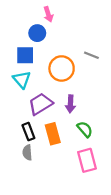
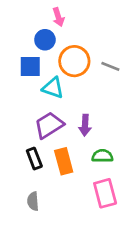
orange circle: (62, 68) -> (74, 61), moved
cyan triangle: (22, 80) -> (53, 88), moved, turned -30
green semicircle: (85, 129) -> (102, 156), turned -49
gray semicircle: (27, 153) -> (33, 201), moved

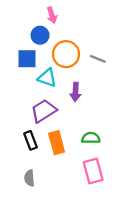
purple arrow: (85, 125) -> (75, 92), moved

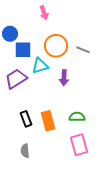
blue circle: (40, 35) -> (10, 34), moved
cyan triangle: (47, 78) -> (40, 66), turned -36
purple trapezoid: (44, 111) -> (16, 79), moved

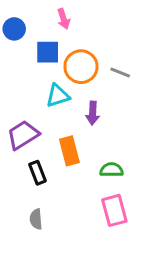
blue circle: (10, 34) -> (14, 29), moved
blue square: (23, 50) -> (48, 52), moved
purple trapezoid: (16, 79) -> (23, 135), moved
orange rectangle: (48, 121) -> (69, 151), moved

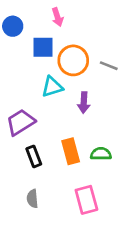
orange rectangle: (69, 151) -> (71, 151), moved
pink rectangle: (114, 210) -> (86, 200), moved

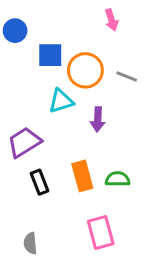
pink arrow: (57, 17) -> (111, 20), moved
gray semicircle: (32, 199) -> (30, 243), moved

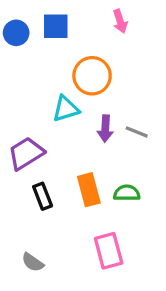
blue square: (50, 55) -> (56, 26), moved
gray line: (127, 76) -> (137, 132), moved
gray semicircle: (30, 243) -> (33, 262), turned -50

